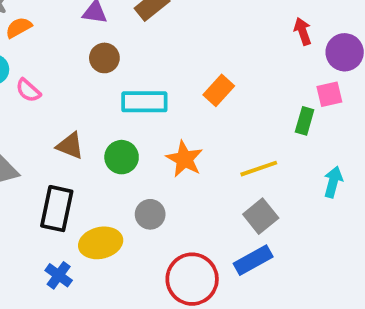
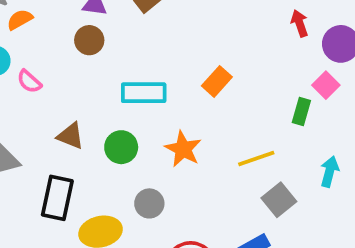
brown circle: (104, 58) -> (89, 40), moved
pink square: (329, 94) -> (326, 85), turned -32
gray square: (261, 216) -> (279, 200), moved

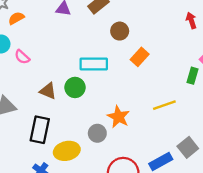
brown circle: (89, 40) -> (120, 31), moved
green circle: (121, 147) -> (75, 87), moved
orange star: (183, 149) -> (118, 117), moved
gray square: (279, 200) -> (188, 147), moved

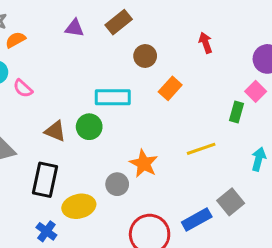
red arrow: (191, 20) -> (206, 43), moved

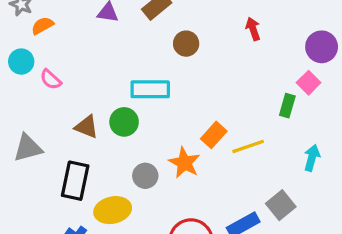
orange rectangle: (170, 88) -> (214, 135), moved
gray circle: (117, 184) -> (145, 176), moved

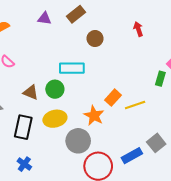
gray circle: (145, 176) -> (78, 141), moved, size x1.5
yellow ellipse: (113, 210) -> (55, 119), moved

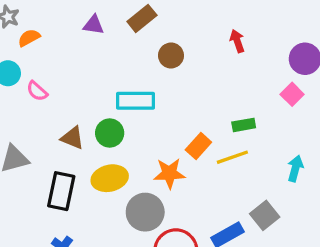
green rectangle: (160, 79) -> (244, 125), moved, turned 64
orange star: (94, 116) -> (169, 173), turned -30

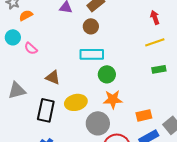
brown circle: (171, 56) -> (91, 26), moved
green circle: (110, 133) -> (107, 74), moved
orange rectangle: (198, 146) -> (144, 115), moved, turned 35
yellow line: (232, 157) -> (155, 42), moved

